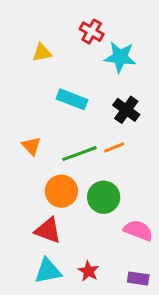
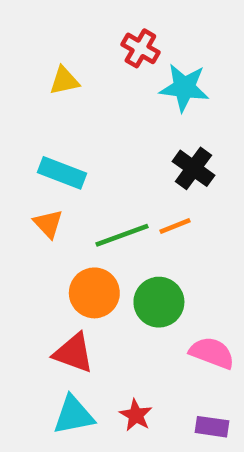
cyan rectangle: (72, 99) -> (62, 173), moved

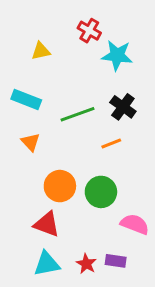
cyan rectangle: (62, 173) -> (26, 99), moved
green line: (122, 235) -> (78, 114), moved
purple rectangle: (212, 427) -> (116, 261), moved

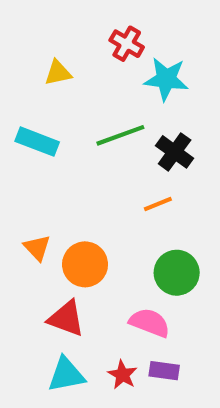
green line: (78, 114) -> (120, 135), moved
orange triangle: (31, 142) -> (37, 248), moved
green circle: (101, 192) -> (177, 273), moved
pink semicircle: (135, 224) -> (150, 323), moved

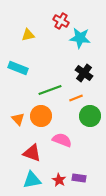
green line: (120, 135) -> (50, 90), moved
orange circle: (85, 264) -> (41, 116), moved
green circle: (177, 273) -> (90, 116), moved
pink semicircle: (150, 323) -> (62, 140), moved

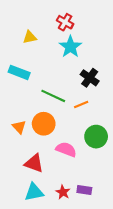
cyan star: (80, 38) -> (70, 47), moved, turned 30
green line: (50, 90) -> (53, 96), turned 45
green circle: (90, 116) -> (96, 137), moved

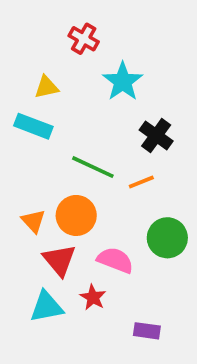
red cross: (65, 22) -> (84, 39), moved
yellow triangle: (30, 37) -> (46, 87), moved
red triangle: (34, 163) -> (59, 260), moved, turned 30
cyan triangle: (34, 192) -> (46, 307), moved
red star: (63, 192) -> (93, 297), moved

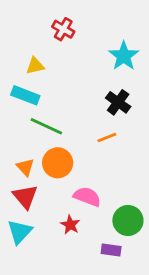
cyan star: (123, 82) -> (124, 56), moved
green line: (93, 167) -> (46, 126), moved
green circle: (167, 238) -> (128, 220), moved
red triangle: (59, 260) -> (25, 197), moved
cyan triangle: (46, 307) -> (20, 232), moved, turned -36

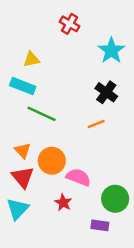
red cross: (63, 29) -> (70, 24), moved
orange circle: (58, 163) -> (52, 161), moved

